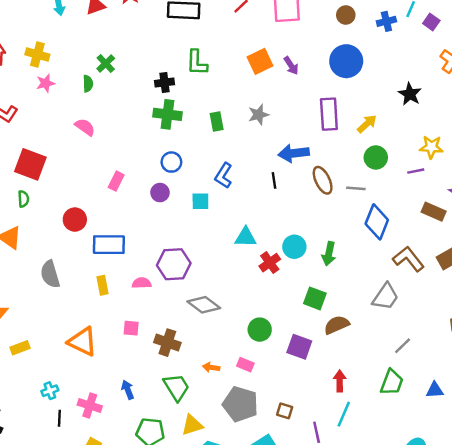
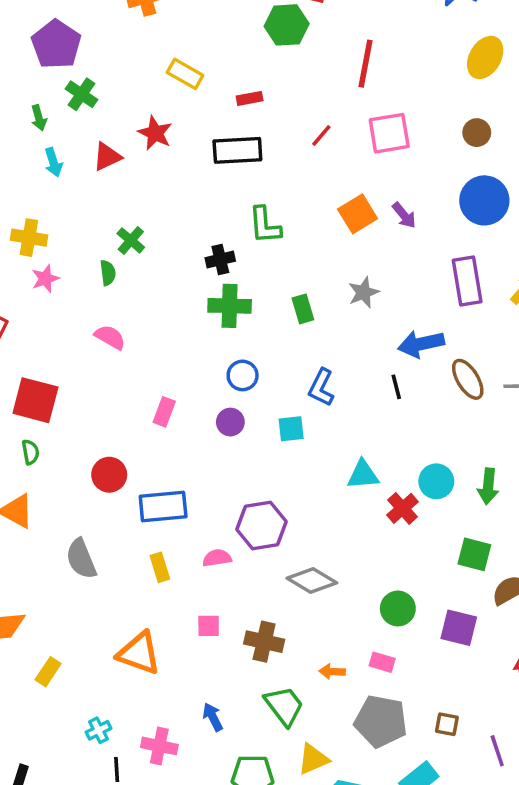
yellow rectangle: (20, 348) -> (48, 672), turned -30

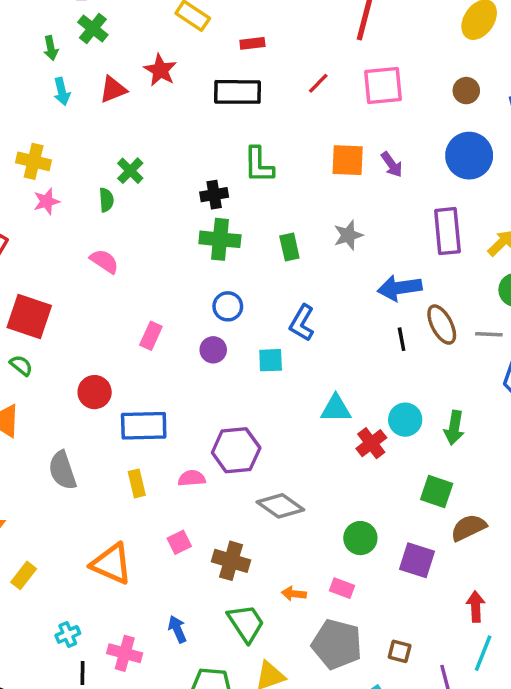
orange square: (358, 214) -> (348, 160), turned 30
black line: (396, 387) -> (402, 339), moved
green semicircle: (30, 452) -> (21, 365), turned -45
pink square: (209, 626) -> (179, 542), turned -30

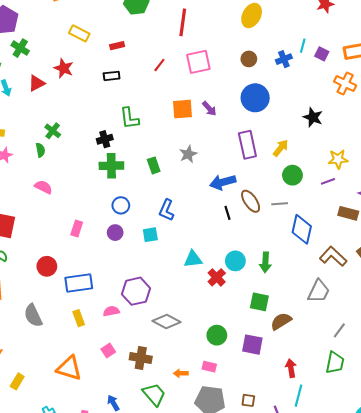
black rectangle: (237, 92) -> (112, 76), size x0.6

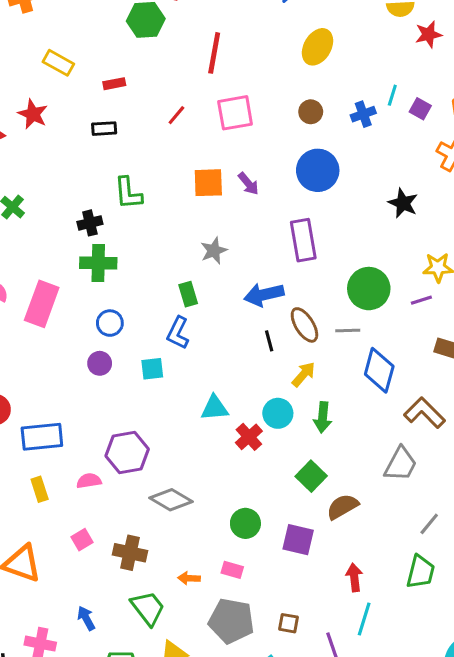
yellow arrow: (281, 148) -> (304, 374), moved
green rectangle: (154, 165) -> (188, 294), moved
green circle: (292, 175) -> (369, 289), size x1.4
pink rectangle: (77, 228) -> (42, 304), moved, size x1.8
green square: (259, 302) -> (311, 476), turned 30

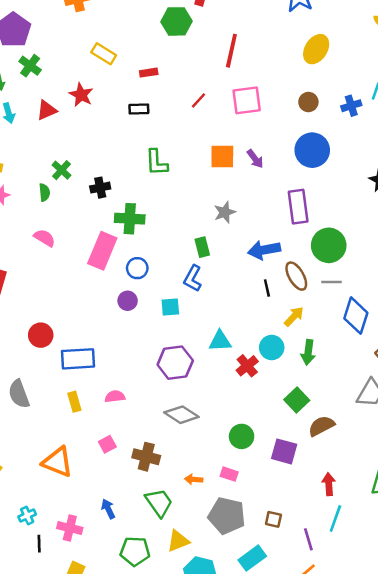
black cross: (90, 223) -> (100, 188), moved
green circle: (369, 289) -> (329, 245), moved
pink rectangle: (42, 304) -> (102, 251), moved
purple hexagon: (127, 452) -> (175, 363), moved

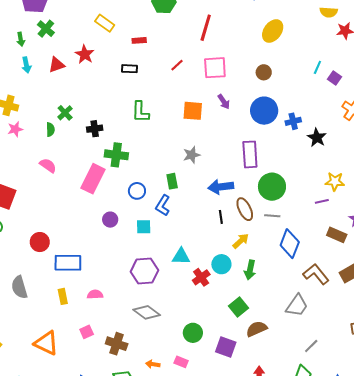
blue cross: (351, 106) -> (293, 121), moved
purple arrow: (255, 159) -> (224, 102), moved
blue circle: (137, 268) -> (137, 191), moved

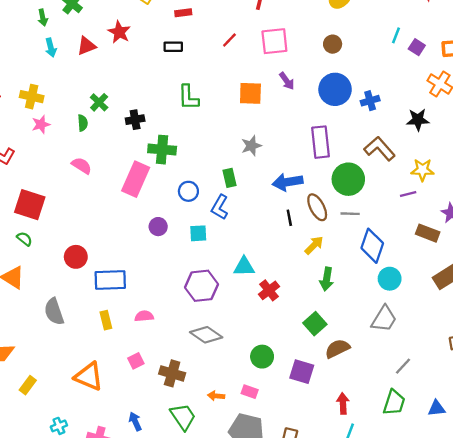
black star: (317, 138) -> (418, 120), moved, turned -30
cyan circle: (221, 264) -> (390, 279), moved
brown L-shape: (316, 274) -> (380, 149), moved

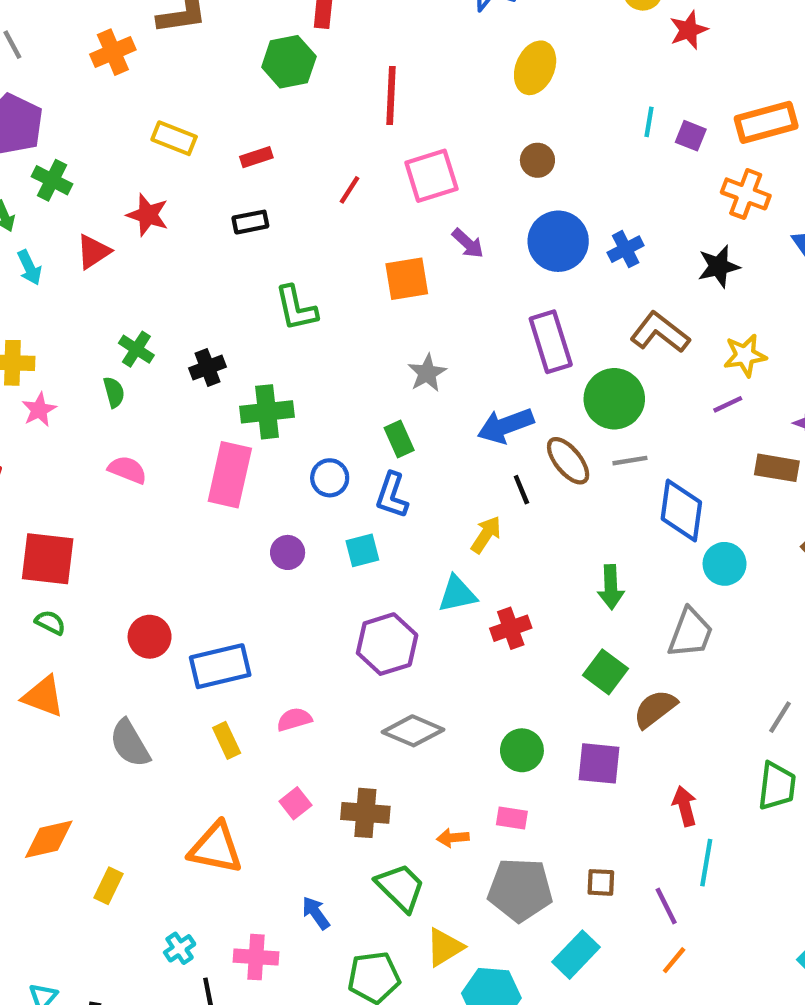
yellow arrow: (314, 245) -> (486, 535), moved
red cross: (269, 290) -> (511, 628), turned 30
gray trapezoid: (384, 319) -> (690, 633), moved

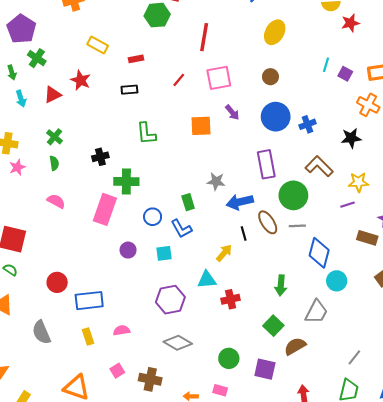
green cross: (136, 349) -> (55, 137), moved
gray star: (427, 373) -> (216, 181), moved, turned 30
blue L-shape: (392, 495) -> (181, 229), turned -55

